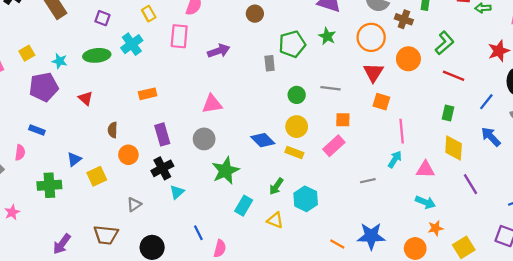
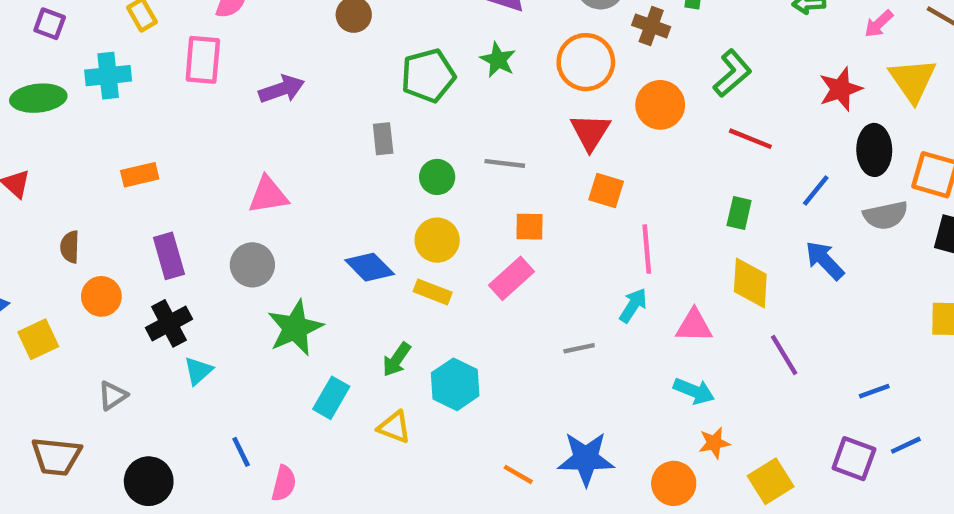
cyan cross: (132, 44) -> (108, 76), turned 30
gray rectangle: (270, 63) -> (383, 139), moved

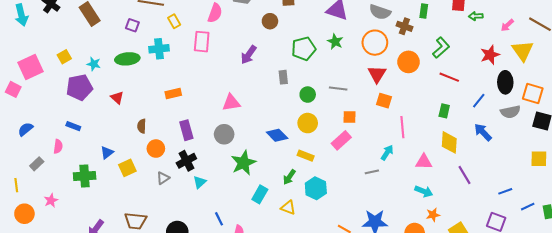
purple arrow: (282, 89) -> (249, 55), moved, turned 144
yellow rectangle: (433, 292) -> (306, 156), moved
cyan arrow: (633, 305) -> (387, 153), moved
gray triangle: (113, 396) -> (163, 178), moved
blue line: (906, 445) -> (528, 207), moved

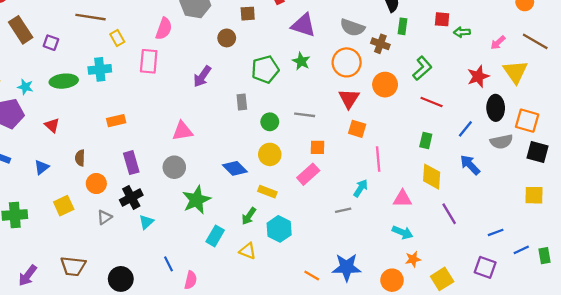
purple square: (132, 25) -> (51, 43), moved
blue triangle: (107, 153) -> (42, 167), moved

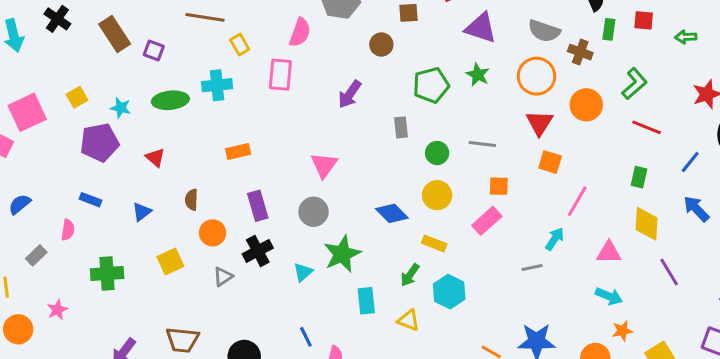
red square: (442, 19) -> (644, 20), moved
pink triangle: (182, 131) -> (324, 165), turned -45
pink line: (378, 159) -> (577, 201), turned 35
cyan triangle: (146, 222) -> (303, 272), moved
cyan rectangle: (215, 236) -> (366, 301), turned -36

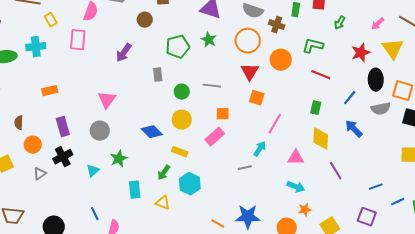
green arrow: (686, 37) -> (340, 23), moved, turned -56
green L-shape: (634, 84) -> (313, 46), turned -125
green star: (342, 254) -> (119, 159), size x0.7

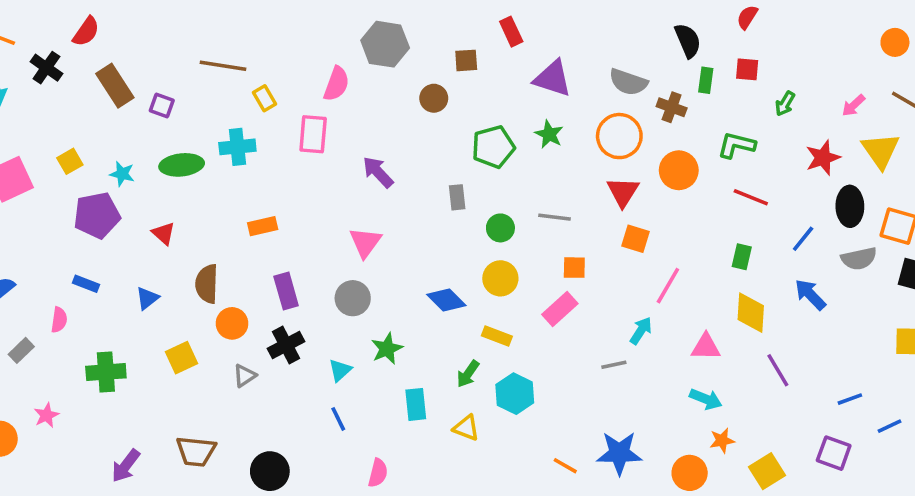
purple arrow: (124, 53) -> (378, 172), moved, turned 102
brown semicircle: (19, 123) -> (207, 284), size x1.5
blue line: (95, 214) -> (338, 419), moved

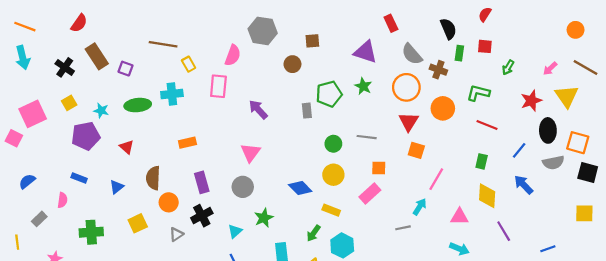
red rectangle: (511, 32) -> (391, 23), moved
black cross: (46, 68) -> (65, 67), moved
gray semicircle: (628, 82) -> (412, 54), turned 30
gray rectangle: (457, 197) -> (307, 111), moved

